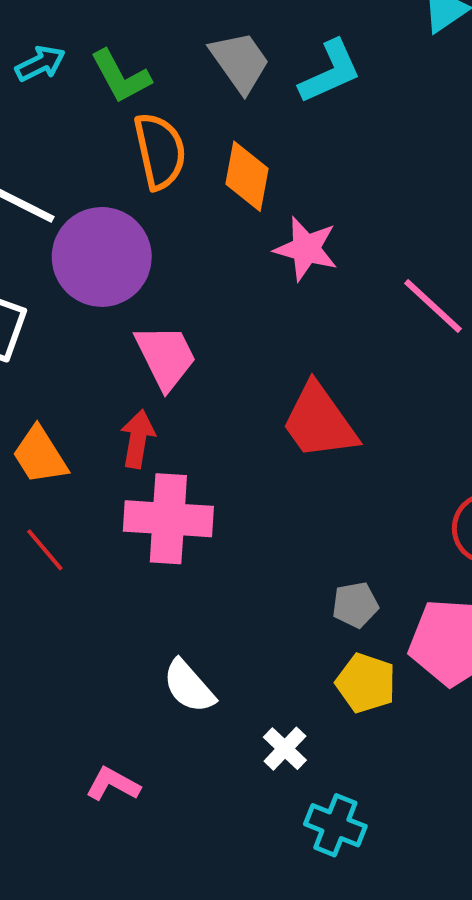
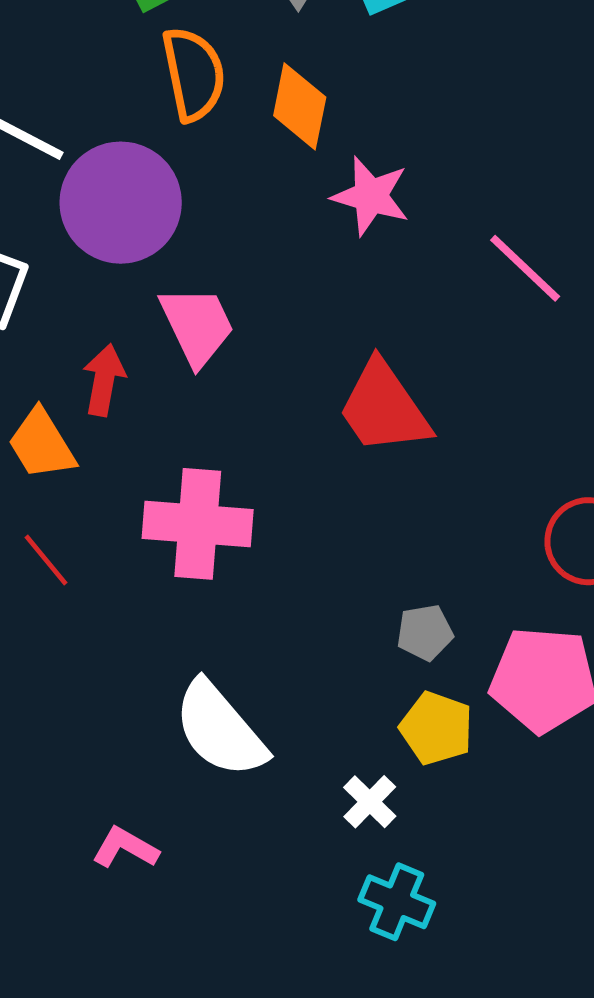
red arrow: (138, 439) -> (104, 380), moved
white semicircle: (189, 686) -> (220, 729), size x1.5
white cross: (285, 749) -> (370, 802), moved

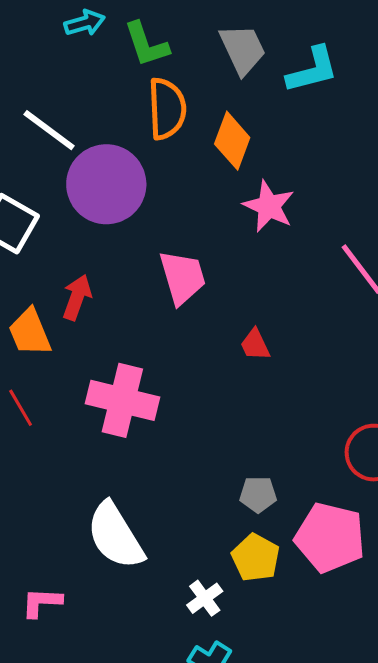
pink trapezoid: (197, 326) -> (182, 277), moved
red trapezoid: (384, 408) -> (255, 345), size x0.5
pink L-shape: (125, 848) -> (42, 602), turned -36

